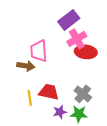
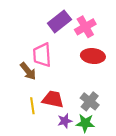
purple rectangle: (69, 20) -> (59, 21), moved
pink cross: (77, 39) -> (85, 27), moved
brown arrow: (26, 66) -> (28, 71), turned 42

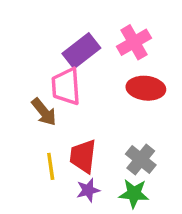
purple rectangle: (59, 21) -> (81, 51), moved
red trapezoid: (53, 99) -> (83, 156), turned -95
purple star: (65, 121) -> (88, 190), moved

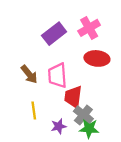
pink trapezoid: (66, 86) -> (57, 75), moved
red trapezoid: (83, 156) -> (73, 97), moved
gray cross: (141, 160) -> (83, 115), moved

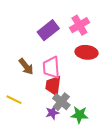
red trapezoid: (73, 97) -> (53, 86), moved
yellow line: (34, 110) -> (14, 100), moved, turned -56
gray cross: (83, 115) -> (61, 102), moved

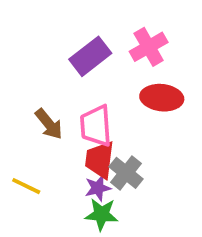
gray cross: (61, 102) -> (126, 173), moved
purple star: (52, 113) -> (98, 188), moved
green star: (79, 115) -> (102, 214), moved

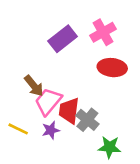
pink trapezoid: (96, 126) -> (48, 101), moved, turned 44
purple star: (98, 188) -> (51, 130), moved
green star: (102, 214) -> (110, 147), moved

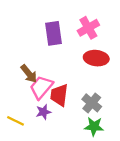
purple rectangle: (63, 39) -> (54, 33), turned -60
gray cross: (87, 120) -> (92, 103), moved
yellow line: (18, 129) -> (15, 121), moved

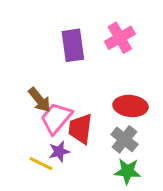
red ellipse: (96, 58) -> (131, 106), moved
yellow line: (15, 121) -> (41, 164), moved

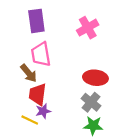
purple rectangle: (73, 45) -> (36, 21), moved
pink trapezoid: (56, 118) -> (41, 54), moved, turned -50
red trapezoid: (80, 129) -> (38, 94), moved

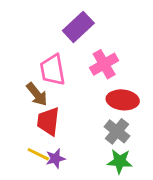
purple rectangle: (36, 21) -> (78, 27), moved, turned 55
pink cross: (88, 28) -> (104, 64), moved
purple star: (43, 111) -> (55, 159), moved

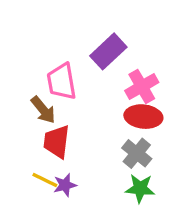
purple rectangle: (78, 27) -> (108, 51), moved
pink cross: (104, 64) -> (142, 86), moved

